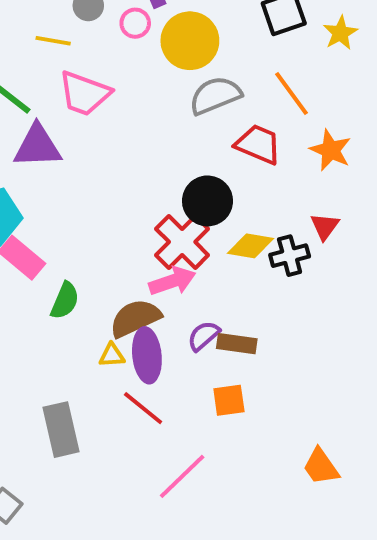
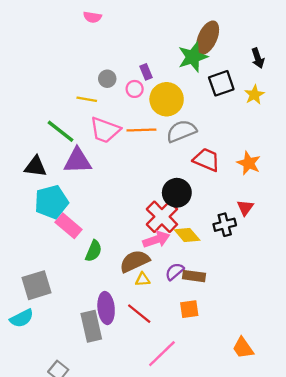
orange line: (292, 93) -> (141, 130), moved, turned -56
yellow diamond: (250, 246) -> (187, 235), moved, turned 40
yellow triangle: (112, 355) -> (143, 279), moved
purple ellipse: (147, 355) -> (106, 308), moved

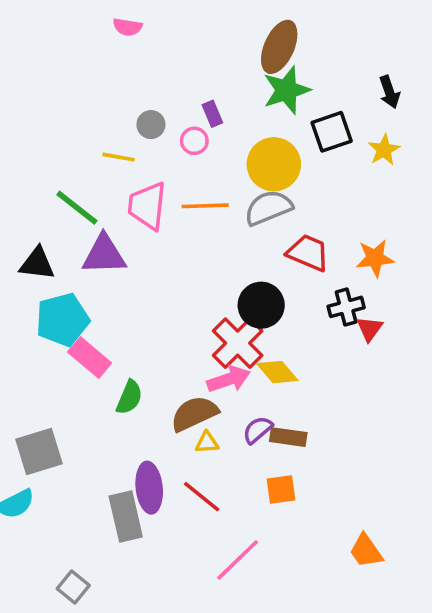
brown ellipse: (208, 38) -> (279, 47), moved
yellow circle: (167, 99) -> (274, 164), moved
pink trapezoid: (105, 130) -> (147, 206), turned 76
orange star: (249, 163) -> (375, 258), turned -30
black cross: (225, 225) -> (346, 307), moved

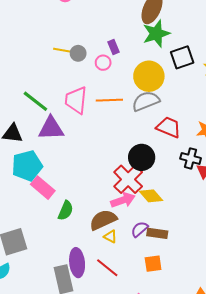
yellow line: (118, 157) -> (62, 50), moved
black cross: (346, 307) -> (191, 158), turned 30
yellow triangle: (207, 442) -> (110, 237), turned 32

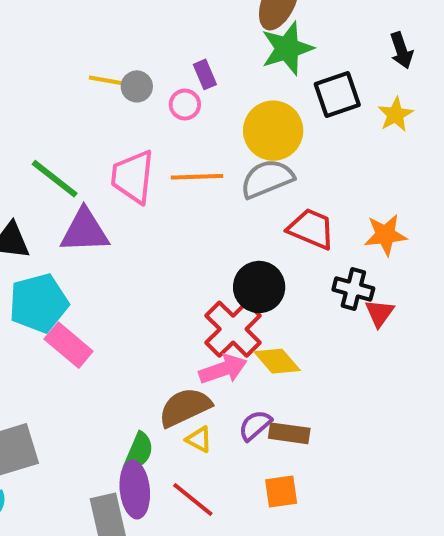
green semicircle: (66, 210) -> (139, 451), moved

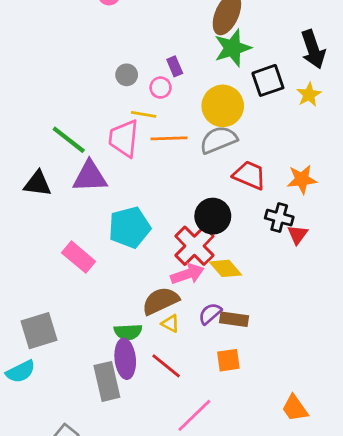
black arrow: (401, 50) -> (313, 49), size x1.5
yellow line: (107, 80) -> (144, 114), moved
cyan pentagon: (39, 303) -> (129, 227), moved
green semicircle: (139, 451) -> (128, 332), turned 64

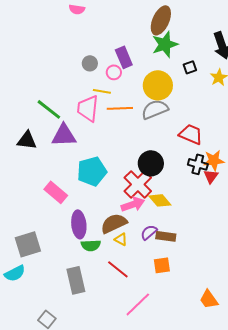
purple rectangle: (175, 66) -> (124, 57), size x1.5
black square: (268, 80) -> (190, 67), size x0.6
red trapezoid: (250, 175) -> (191, 134), moved
orange star: (302, 179) -> (214, 160), moved
purple ellipse: (125, 359) -> (79, 224), moved

